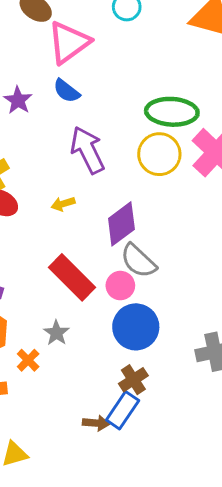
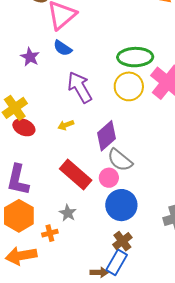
orange cross: (28, 360) -> (50, 233), turned 35

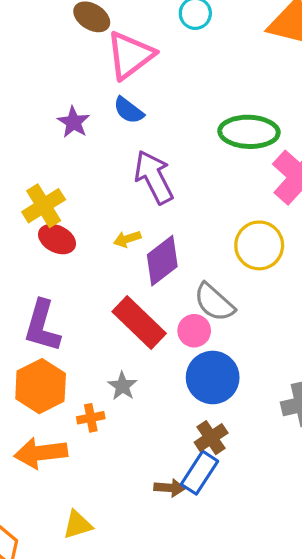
yellow circle: (129, 86) -> (259, 245), moved
purple diamond: (107, 136) -> (162, 261), moved

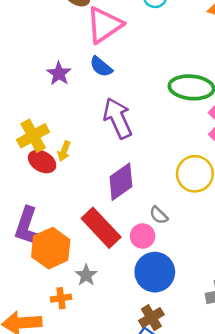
yellow arrow: (127, 239) -> (64, 151), moved, turned -54
gray semicircle: (214, 302) -> (159, 215), size x0.6
orange hexagon: (41, 386) -> (51, 248), moved

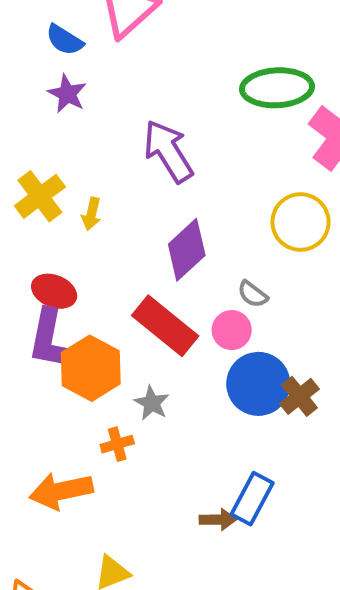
blue semicircle: (101, 67) -> (65, 40), moved
red ellipse: (42, 162) -> (54, 291), moved
brown cross: (151, 318) -> (299, 396), moved

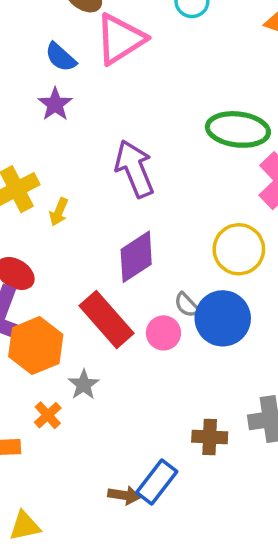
blue circle: (258, 384) -> (223, 318), moved
brown cross: (299, 396) -> (210, 437), moved, turned 32
orange cross: (117, 444) -> (48, 415), turned -36

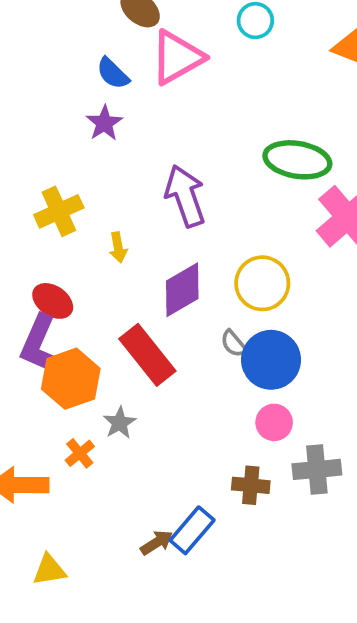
yellow arrow: (59, 212) -> (118, 247), moved, turned -36
yellow circle: (239, 249) -> (262, 283), moved
pink circle: (163, 333) -> (274, 422), moved
brown arrow: (124, 495) -> (157, 543), turned -44

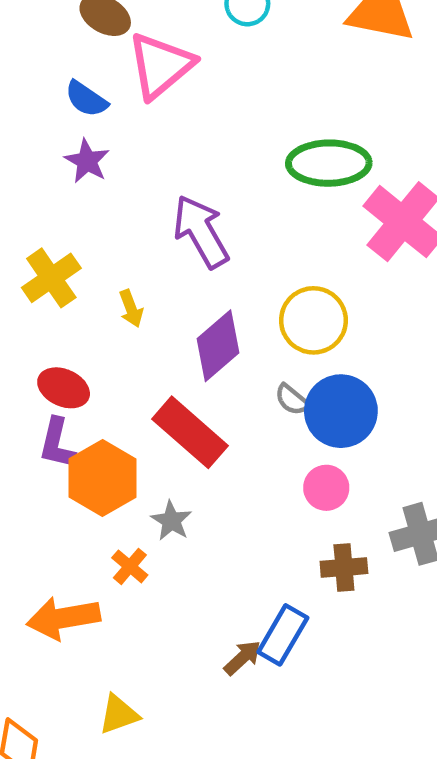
purple L-shape: (39, 344) -> (57, 443), size x0.7
pink circle: (274, 422) -> (326, 488), moved

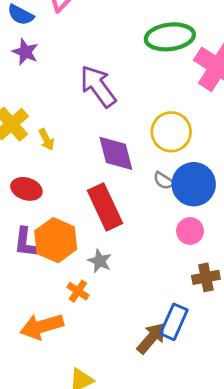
yellow arrow: (131, 309) -> (46, 139), moved
purple diamond: (218, 346) -> (116, 153), turned -57
red rectangle: (190, 432) -> (105, 207), turned 30
purple L-shape: (57, 443) -> (25, 242), moved
brown arrow: (242, 658) -> (151, 338), size x1.4

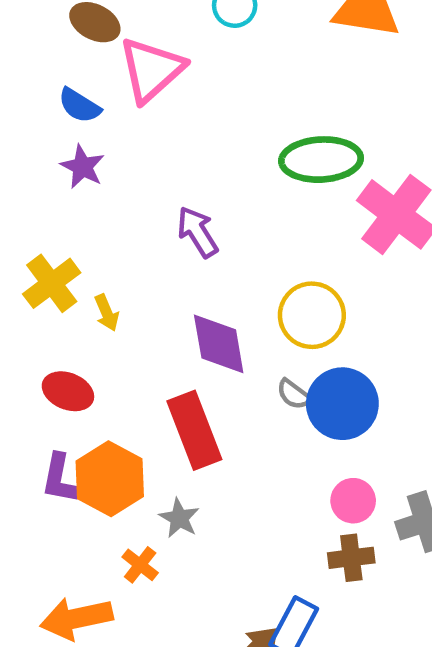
purple arrow: (98, 86) -> (198, 232), size x0.7
pink circle: (190, 231) -> (353, 501), moved

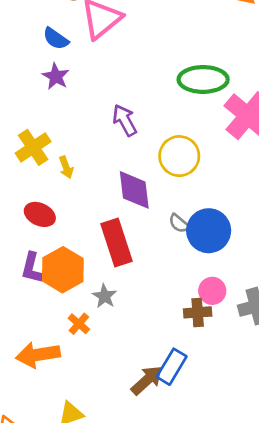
yellow circle: (312, 315) -> (179, 156), moved
brown cross: (351, 558) -> (198, 312), moved

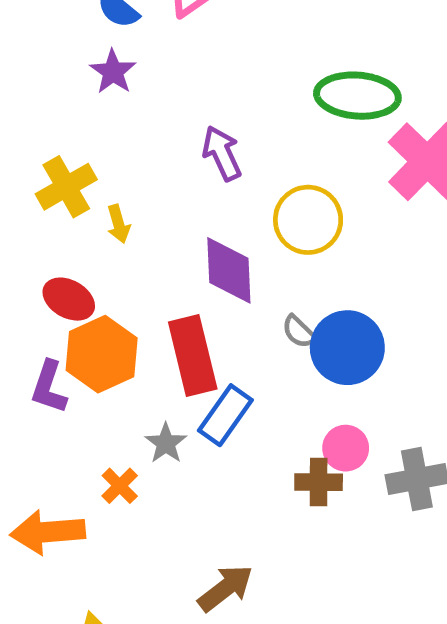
orange hexagon: (63, 270) -> (102, 354), moved
blue rectangle: (172, 367) -> (225, 415), moved

